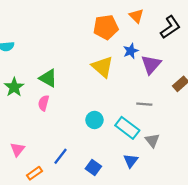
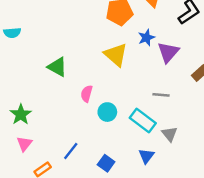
green star: (14, 87) -> (21, 114), moved
pink semicircle: (44, 103) -> (87, 94), moved

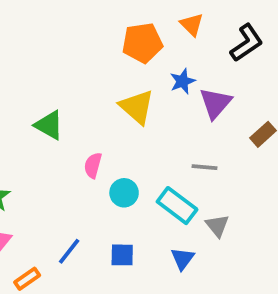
blue square: (106, 163) -> (122, 255), moved, turned -35

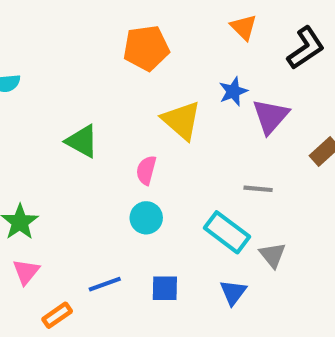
orange pentagon: (142, 43) -> (146, 48), moved
pink semicircle: (93, 165) -> (146, 170), moved
cyan circle: (124, 193) -> (146, 218), moved
blue line: (69, 251) -> (105, 284), turned 32

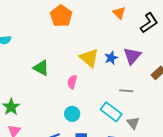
orange pentagon: (146, 48) -> (61, 16), moved, turned -30
blue star: (233, 91) -> (111, 58), moved
cyan circle: (146, 218) -> (72, 114), moved

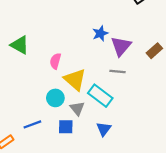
purple triangle: (132, 56) -> (121, 46), moved
yellow triangle: (89, 58) -> (75, 80), moved
gray triangle: (133, 123) -> (77, 108), moved

